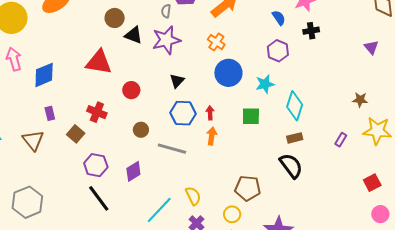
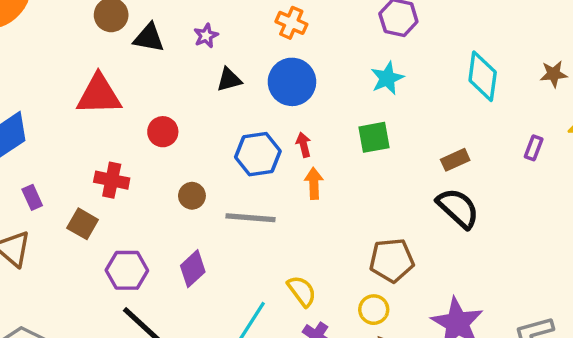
purple star: (166, 40) -> (206, 36), size x0.5
blue circle: (228, 73) -> (292, 82), moved
black triangle: (177, 81) -> (229, 80), moved, turned 42
cyan diamond: (295, 106) -> (483, 76), moved

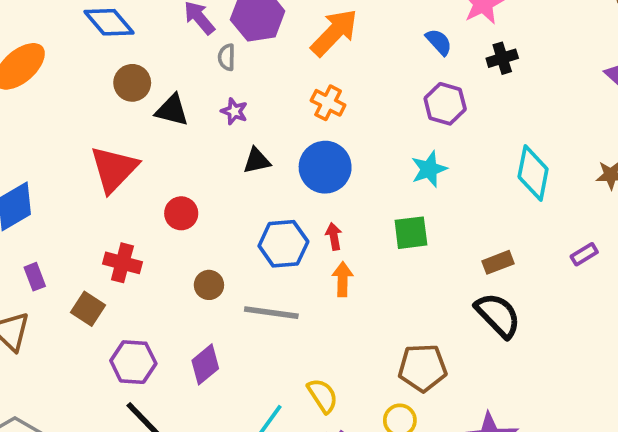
purple star: (206, 36) -> (234, 111), turned -30
red triangle: (99, 95) -> (114, 169), turned -48
purple rectangle: (534, 148) -> (584, 254), turned 35

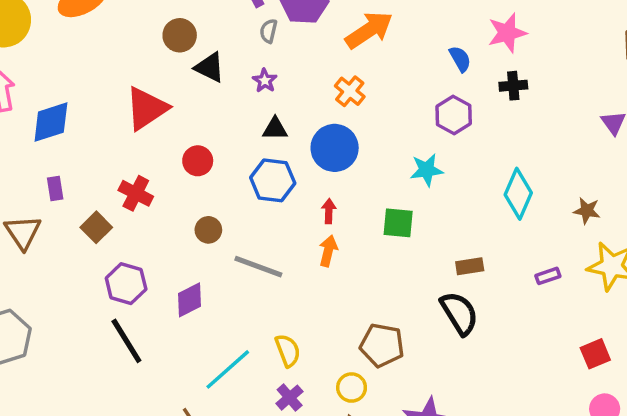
blue hexagon: (283, 244) -> (273, 180), moved

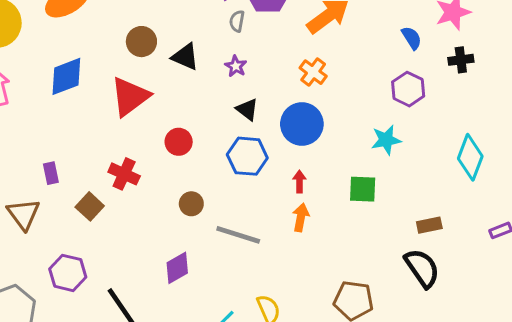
brown circle: (180, 35) -> (141, 42), moved
blue diamond: (51, 122) -> (66, 76), moved
black triangle: (275, 129) -> (247, 109), turned 40
purple hexagon: (126, 284) -> (68, 273), moved

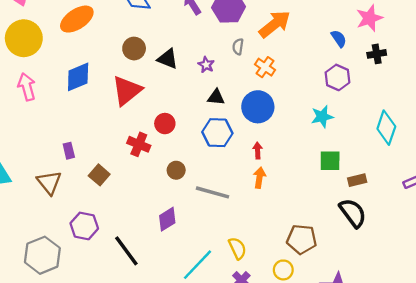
gray semicircle: (237, 21) -> (238, 47), moved
black triangle: (247, 109) -> (216, 97), turned -30
red cross: (124, 174) -> (139, 144), moved
green square: (363, 189) -> (330, 161), moved

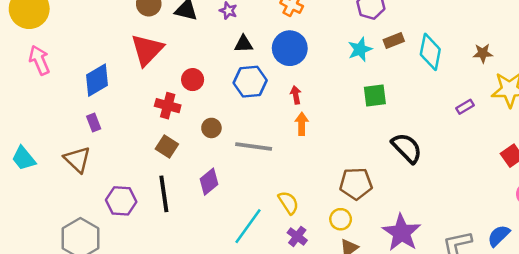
blue diamond: (78, 77) -> (97, 80), moved
brown square: (99, 175) -> (167, 147), moved
brown rectangle: (357, 180) -> (394, 41), moved
black line: (126, 251) -> (164, 194), moved, turned 36

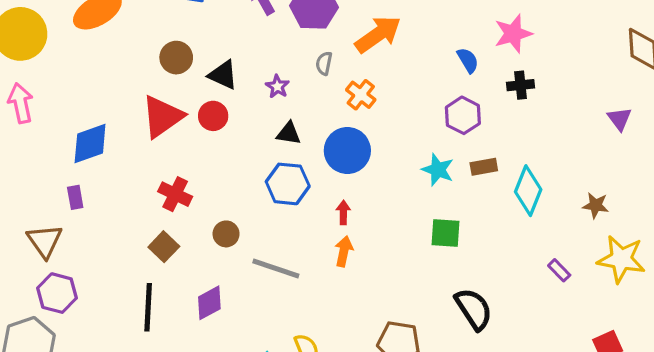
cyan star: (360, 49) -> (438, 170), turned 30
red circle: (193, 80) -> (213, 116), moved
purple rectangle: (465, 107) -> (559, 270), turned 66
purple hexagon: (121, 201) -> (57, 293), moved

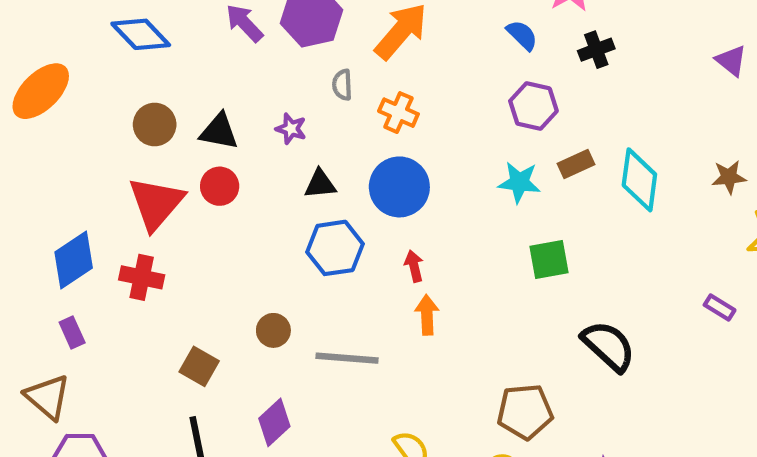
red cross: (175, 194) -> (142, 277), moved
purple rectangle: (559, 270) -> (720, 307), moved

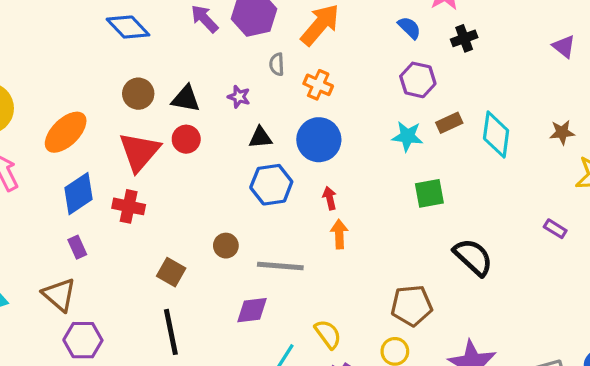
orange ellipse: (41, 91) -> (66, 132), moved
purple diamond: (274, 422) -> (252, 310), moved, turned 36

